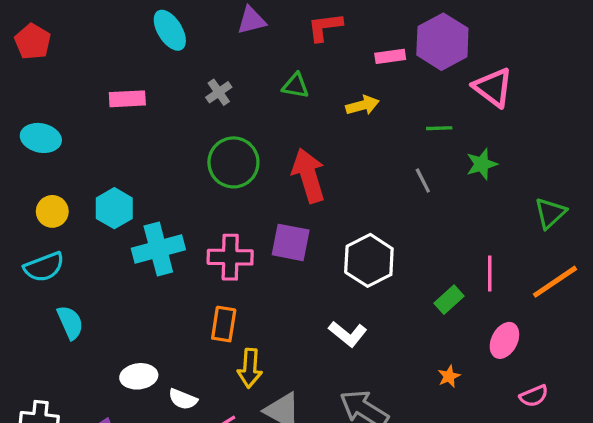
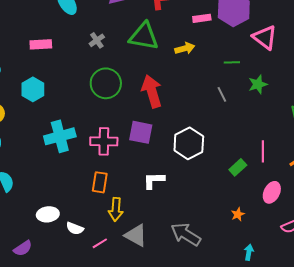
green triangle: (296, 86) -> (144, 36), size x1.8
cyan hexagon: (114, 208) -> (33, 89), moved
white L-shape: (348, 334) -> (154, 180), moved, turned 140

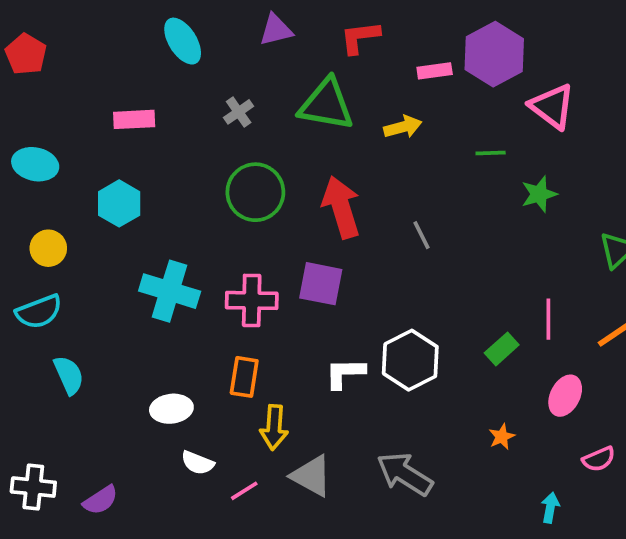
gray line: (222, 94) -> (421, 235), moved
cyan cross: (60, 136) -> (170, 291), turned 32
white hexagon: (189, 143) -> (410, 360), moved
white ellipse: (48, 214) -> (171, 409), moved
cyan arrow: (249, 252) -> (550, 508), moved

